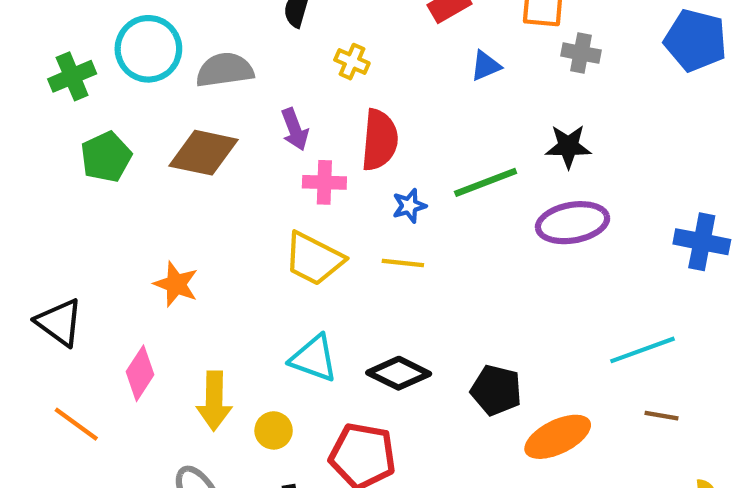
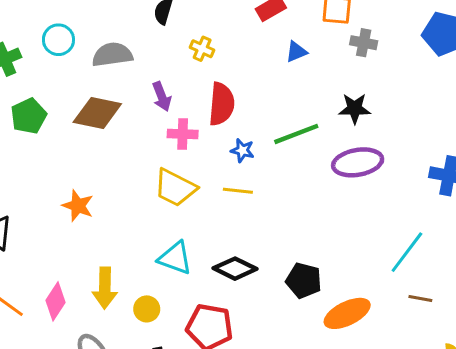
cyan circle: (148, 49) -> (58, 40), size x0.7
blue star: (409, 206) -> (242, 150), turned 30
cyan line: (642, 350) -> (407, 252), turned -33
pink diamond: (140, 373) -> (55, 301), moved

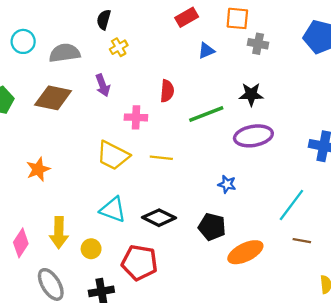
yellow cross: (202, 49) -> (119, 47), moved, turned 36
red semicircle: (221, 104) -> (167, 91), moved, size x0.7
pink cross: (183, 134) -> (136, 117), moved
blue star: (242, 150) -> (227, 184), moved
orange star: (78, 206) -> (38, 169), turned 30

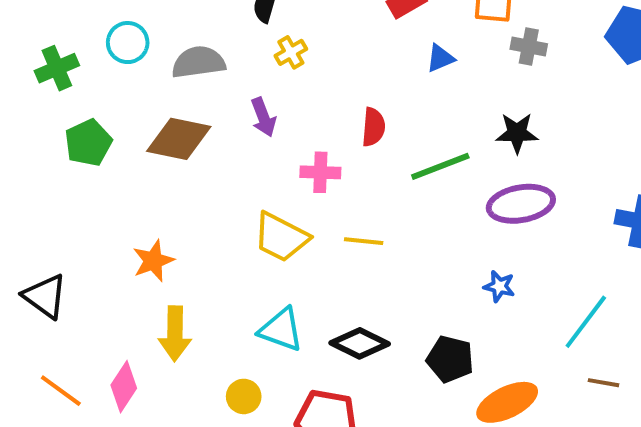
blue star: (227, 184) -> (499, 286), moved
yellow arrow: (59, 233) -> (175, 334), moved

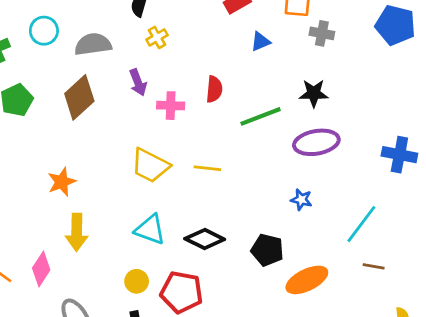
brown diamond: (179, 139) -> (79, 97), turned -54
pink cross: (320, 172) -> (171, 106), moved
yellow circle: (244, 396) -> (137, 281), moved

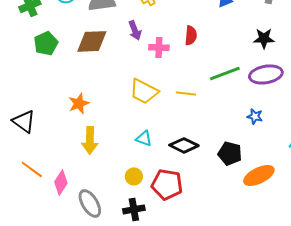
brown diamond: (79, 97) -> (92, 41), turned 40
green line: (261, 116) -> (225, 73), moved
cyan triangle: (150, 230) -> (144, 138), size x0.7
pink diamond: (41, 269) -> (61, 182), moved

